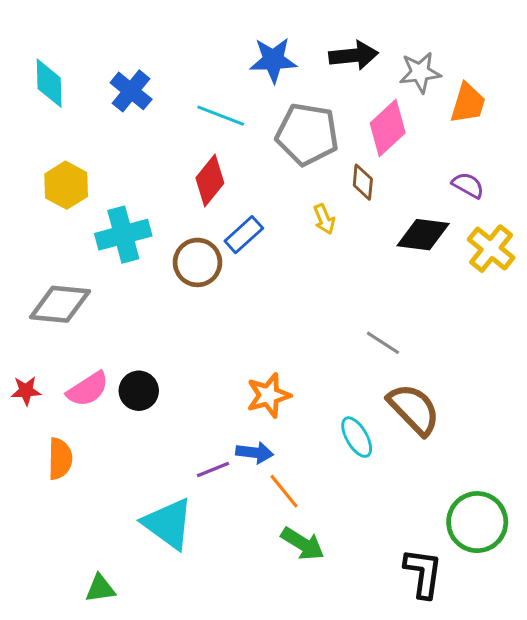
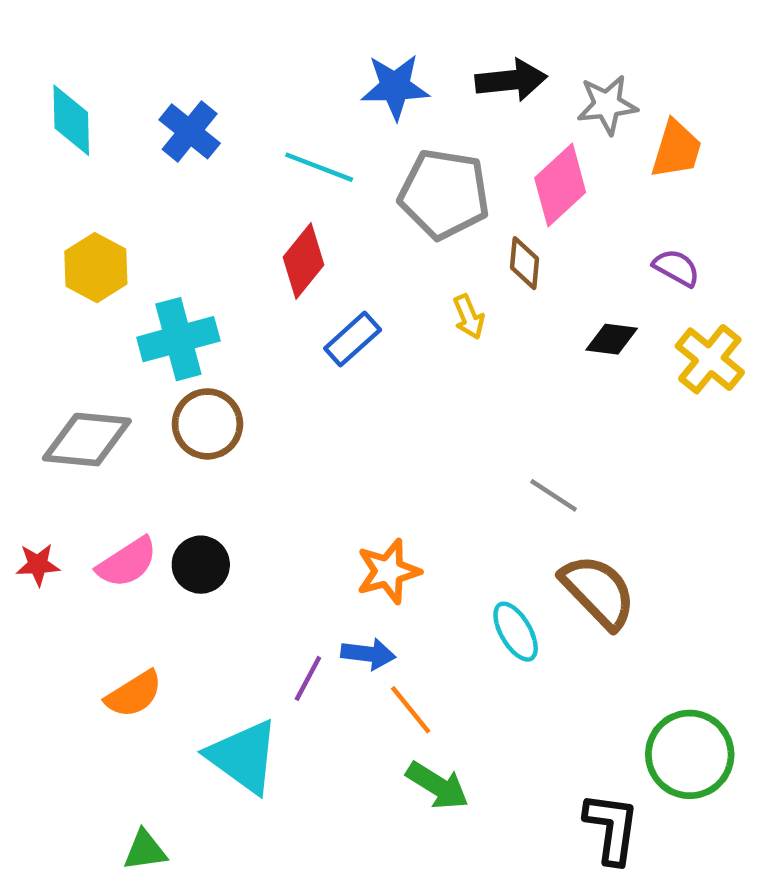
black diamond: (423, 235) -> (612, 339), size x0.7
brown circle: (197, 262) -> (207, 424), moved
orange semicircle: (60, 459) -> (134, 694), moved, turned 57
purple line: (213, 470) -> (308, 678), turned -40

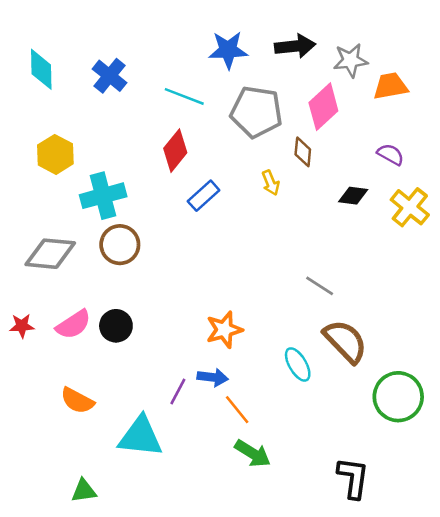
orange trapezoid: (676, 149) -> (390, 86), turned -117
orange semicircle: (134, 694) -> (77, 401), turned 60
green circle: (690, 754) -> (398, 397), moved
cyan triangle: (243, 757) -> (140, 437), turned -30

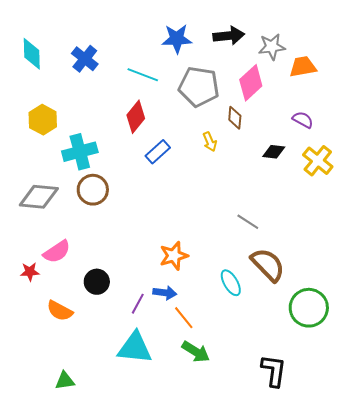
red star: (22, 326) -> (30, 272), moved
black circle: (116, 326) -> (97, 282), moved
cyan triangle: (140, 437) -> (135, 348), moved

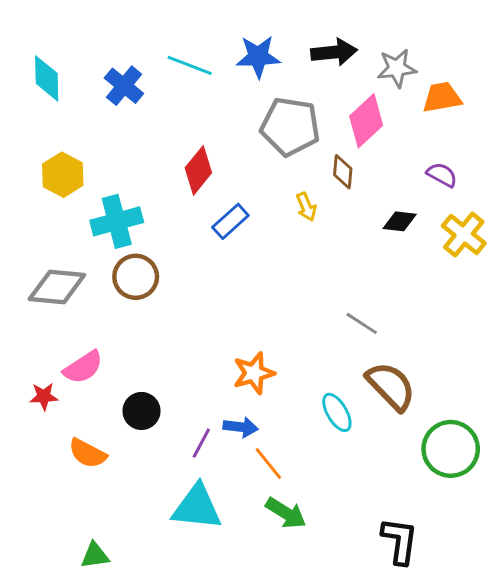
cyan line: (143, 75) -> (190, 65), moved

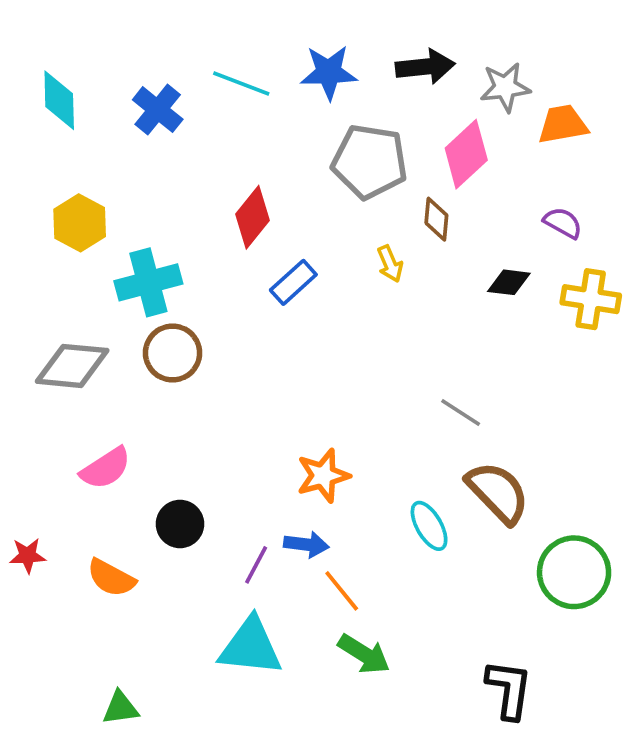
yellow cross: (464, 234) -> (591, 299), turned -30
red star: (44, 396) -> (28, 556), moved

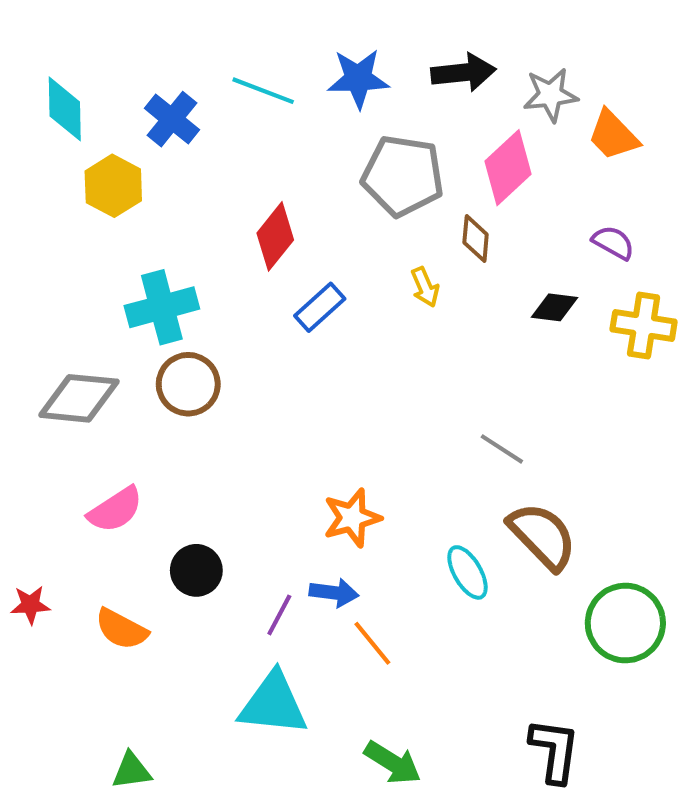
orange trapezoid: (563, 124) -> (613, 135), turned -124
yellow hexagon: (80, 223) -> (113, 186), moved
green arrow: (364, 654) -> (393, 763), moved

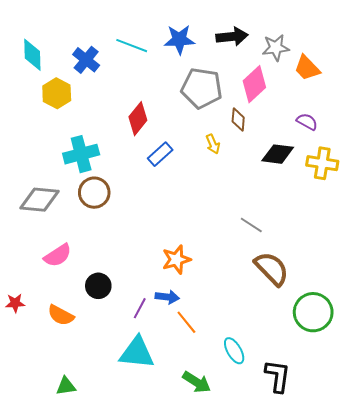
black diamond: (555, 307) -> (278, 154), size x1.4
cyan ellipse: (468, 572) -> (234, 351), moved

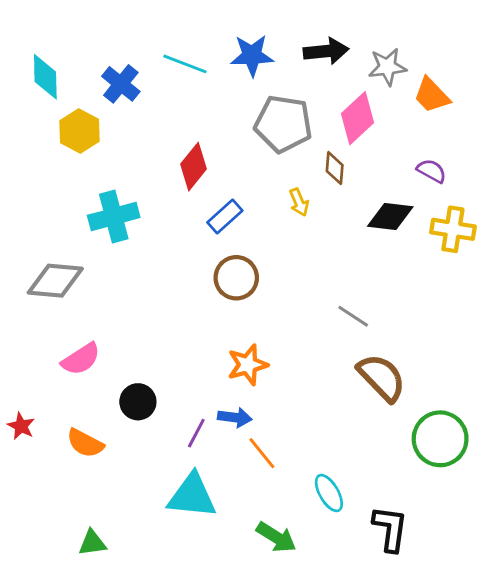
brown circle: (94, 193) -> (236, 278), moved
red star: (15, 303) -> (21, 426), turned 30

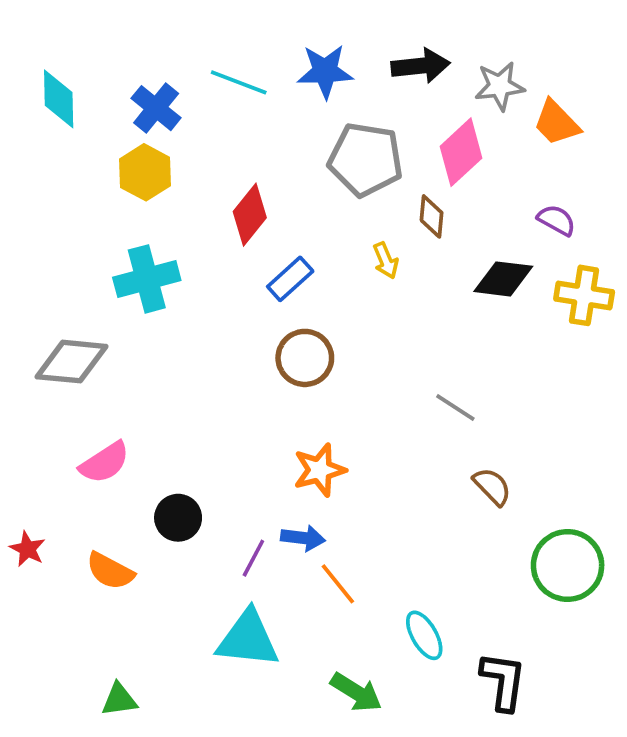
yellow hexagon: (79, 131) -> (145, 172), moved
brown semicircle: (382, 378) -> (492, 486), size x0.6

